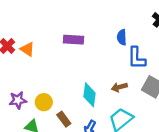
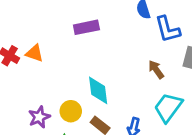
brown arrow: (119, 87) -> (156, 69), turned 84
cyan diamond: (90, 95) -> (98, 90), moved

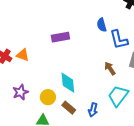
purple star: (39, 117) -> (20, 92), moved

